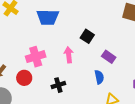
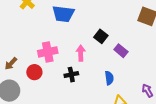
purple rectangle: (109, 57) -> (121, 51), moved
black cross: (58, 85) -> (71, 75), moved

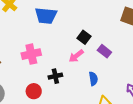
pink arrow: (81, 53) -> (76, 56), moved, turned -126
red circle: (34, 72) -> (34, 91), moved

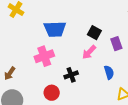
blue trapezoid: (46, 16) -> (55, 29), moved
purple rectangle: (104, 51) -> (116, 44), turned 40

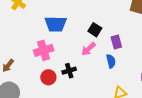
blue semicircle: (109, 72) -> (111, 61), moved
red circle: (52, 93) -> (48, 77), moved

